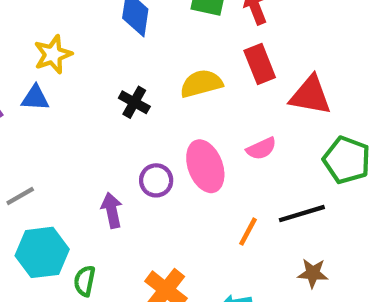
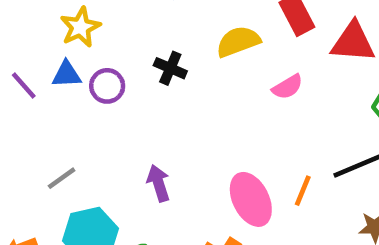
pink semicircle: (261, 149) -> (287, 87), moved
pink ellipse: (205, 166) -> (251, 199), moved
purple circle: (156, 180) -> (107, 86), moved

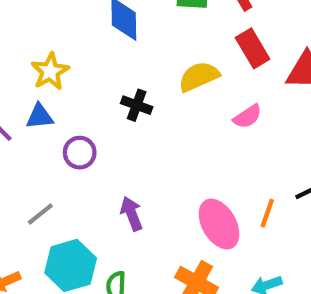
purple circle: (107, 86) -> (80, 153), moved

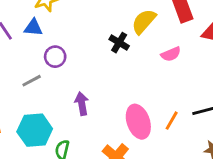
yellow semicircle: (199, 77) -> (144, 21), turned -36
black cross: (137, 105) -> (119, 43), moved
gray line: (40, 214) -> (32, 81), moved

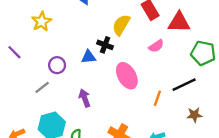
blue triangle: (33, 28) -> (89, 57), moved
pink semicircle: (171, 54) -> (156, 46), moved
pink ellipse: (138, 122) -> (127, 76), moved

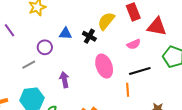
blue triangle: (89, 57) -> (65, 34), moved
black line: (184, 85) -> (140, 71), moved
orange line: (157, 98) -> (128, 90), turned -32

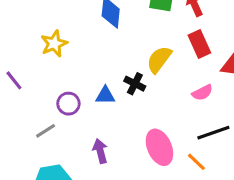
blue triangle: (65, 34) -> (105, 95), moved
pink ellipse: (104, 66) -> (159, 147), moved
orange line: (128, 90) -> (196, 162), turned -40

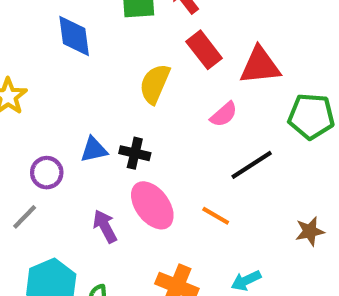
black cross: (135, 84) -> (135, 153), moved
pink ellipse: (159, 147) -> (152, 205), moved
orange line: (196, 162) -> (216, 216), moved

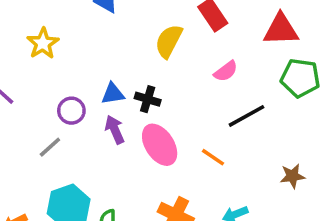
red triangle: (260, 66) -> (281, 30), moved
purple arrow: (105, 226) -> (115, 130), moved

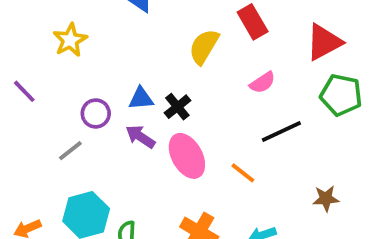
red triangle: (281, 30) -> (324, 42), turned -30
black cross: (148, 99) -> (177, 107), turned 30
purple arrow: (115, 130) -> (140, 137), turned -36

